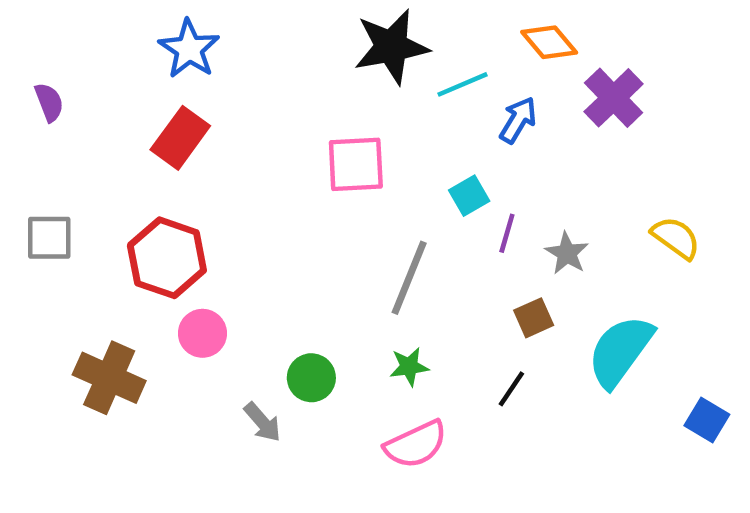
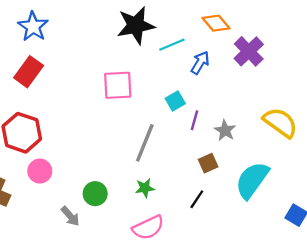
yellow semicircle: (676, 238) -> (280, 122), size x1.4

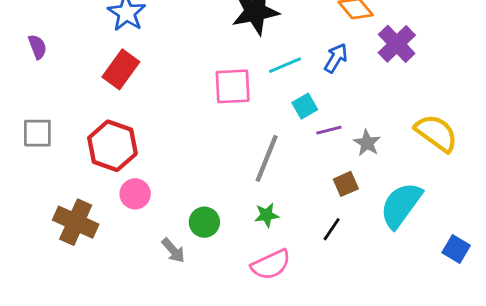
cyan line: (172, 45) -> (285, 65), moved
purple line: (195, 120) -> (329, 130), turned 60

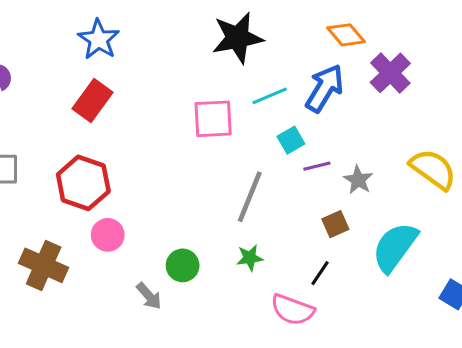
blue arrow: (336, 58) -> (325, 88), size x1.5
pink semicircle: (271, 265) -> (293, 310), moved, turned 45

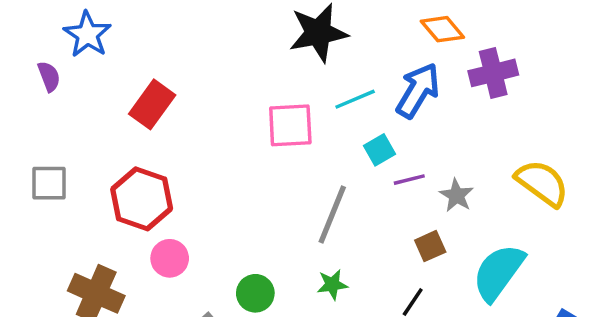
blue star: (99, 39) -> (87, 34), moved
purple cross: (390, 73) -> (493, 73), turned 30

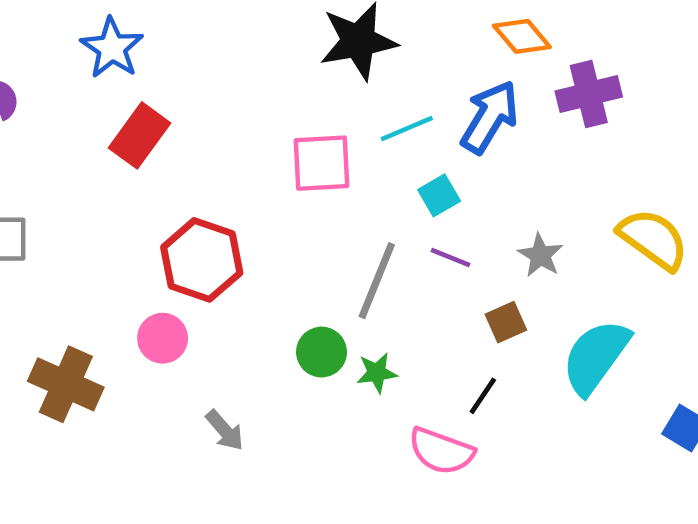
blue star: (87, 34) -> (112, 48), moved
purple line: (409, 180) -> (451, 258), moved, turned 36
red hexagon: (142, 199) -> (202, 260), moved
green circle: (255, 293) -> (322, 352), moved

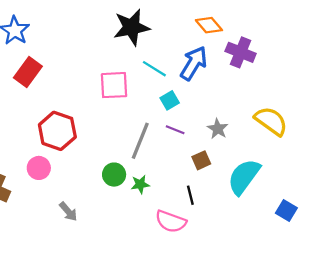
purple cross: (589, 94) -> (241, 52), turned 36
cyan line: (407, 129) -> (154, 69), turned 55
black line: (483, 396) -> (190, 195), turned -48

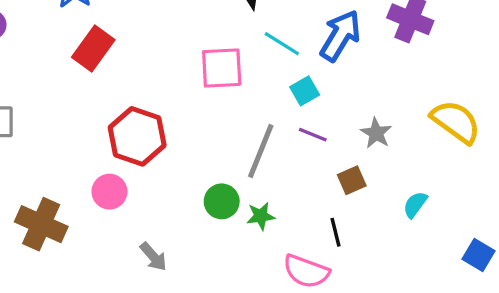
cyan semicircle: (244, 177) -> (415, 205), size x0.5

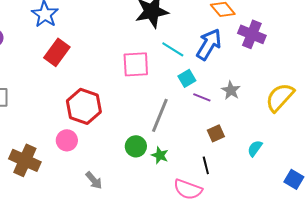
yellow semicircle: (456, 122) -> (280, 97), turned -84
gray star: (376, 133) -> (231, 90), moved
purple line: (313, 135) -> (202, 97), moved
green star: (261, 216) -> (160, 155), turned 30

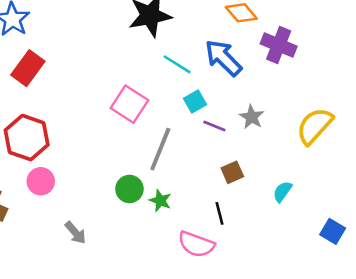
blue arrow: (209, 44) -> (223, 58), turned -76
pink square: (136, 64) -> (129, 104), moved, turned 36
red hexagon: (84, 106) -> (27, 138), moved

